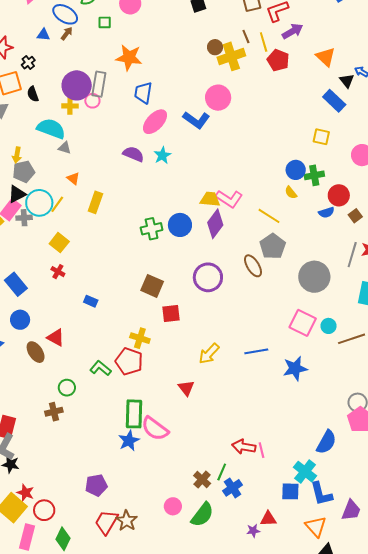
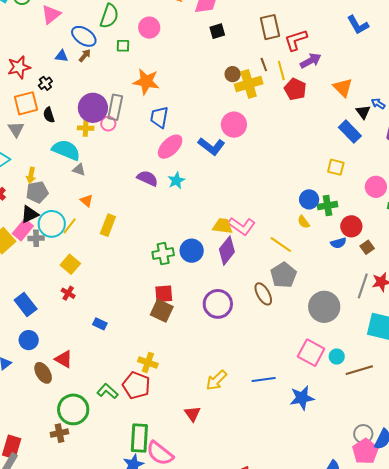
red square: (171, 314) -> (164, 294), moved
green circle: (67, 388) -> (73, 409), size x1.8

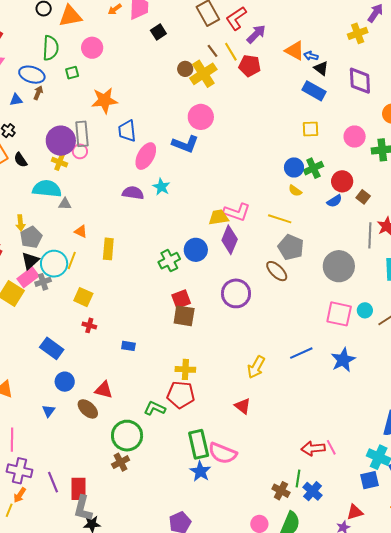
blue arrow: (378, 104) -> (311, 56), moved
yellow cross: (86, 128) -> (60, 162), turned 35
pink rectangle: (23, 230) -> (28, 277), turned 30

